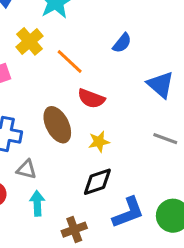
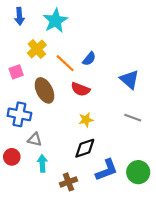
blue semicircle: (122, 43) -> (89, 59), moved
brown ellipse: (57, 125) -> (44, 90), moved

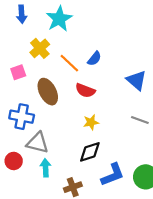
gray triangle: (35, 139) -> (38, 143), size x1.5

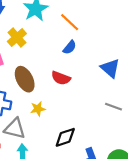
orange line: (69, 63) -> (70, 22), moved
yellow star: (91, 122) -> (38, 109), moved

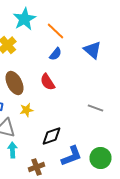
blue triangle: (110, 68) -> (92, 50), moved
red semicircle: (61, 78) -> (48, 82), turned 36

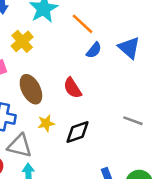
blue semicircle: (56, 54) -> (94, 50), moved
black diamond: (52, 136) -> (78, 132), moved

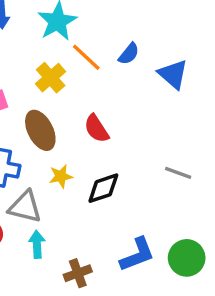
orange line: (83, 24) -> (86, 57), moved
yellow cross: (22, 41) -> (51, 78), moved
blue semicircle: (94, 50) -> (129, 54), moved

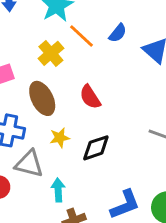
cyan arrow: (37, 244) -> (58, 190), moved

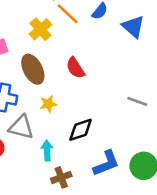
black diamond: (96, 148) -> (81, 130), moved

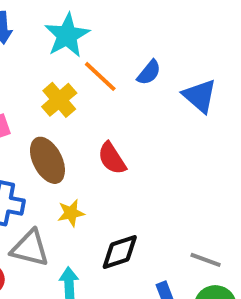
gray line: (137, 101) -> (206, 260), moved

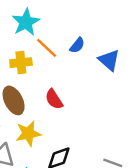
yellow cross: (59, 100) -> (21, 63), turned 35
yellow star: (71, 213) -> (28, 134), size x1.5

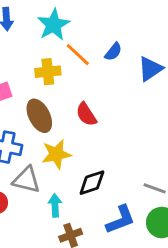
blue triangle: (109, 60) -> (150, 69), turned 45

